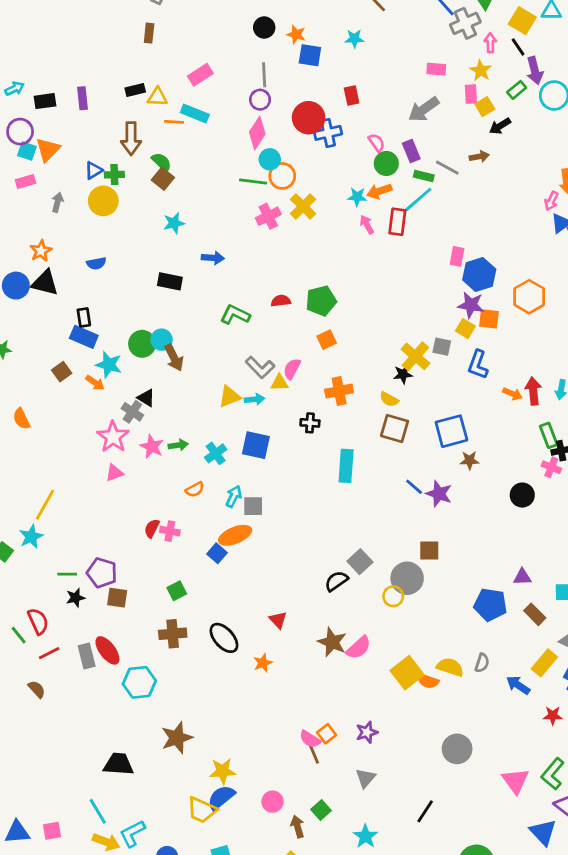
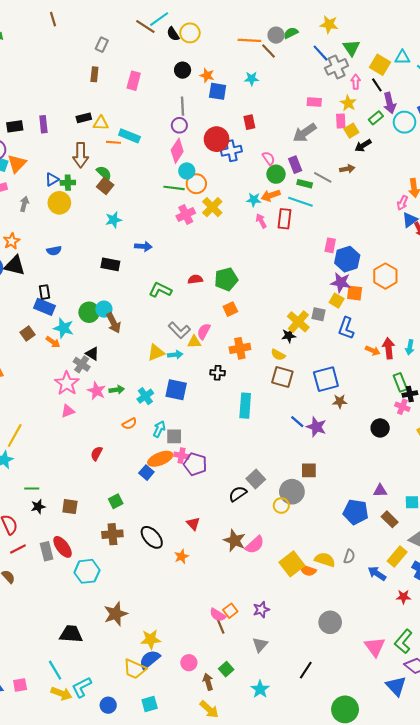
pink rectangle: (200, 75) -> (134, 81), moved, turned -42
cyan line: (418, 200) -> (300, 202), turned 60
pink cross: (170, 531) -> (181, 456), moved
purple pentagon: (102, 573) -> (195, 464), moved

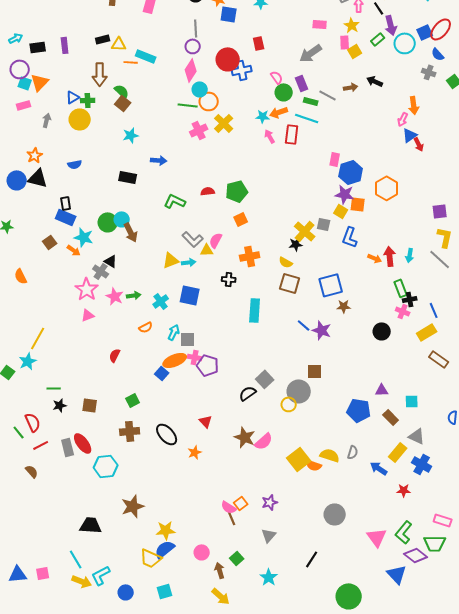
black arrow: (363, 145) -> (375, 81), moved, turned 56

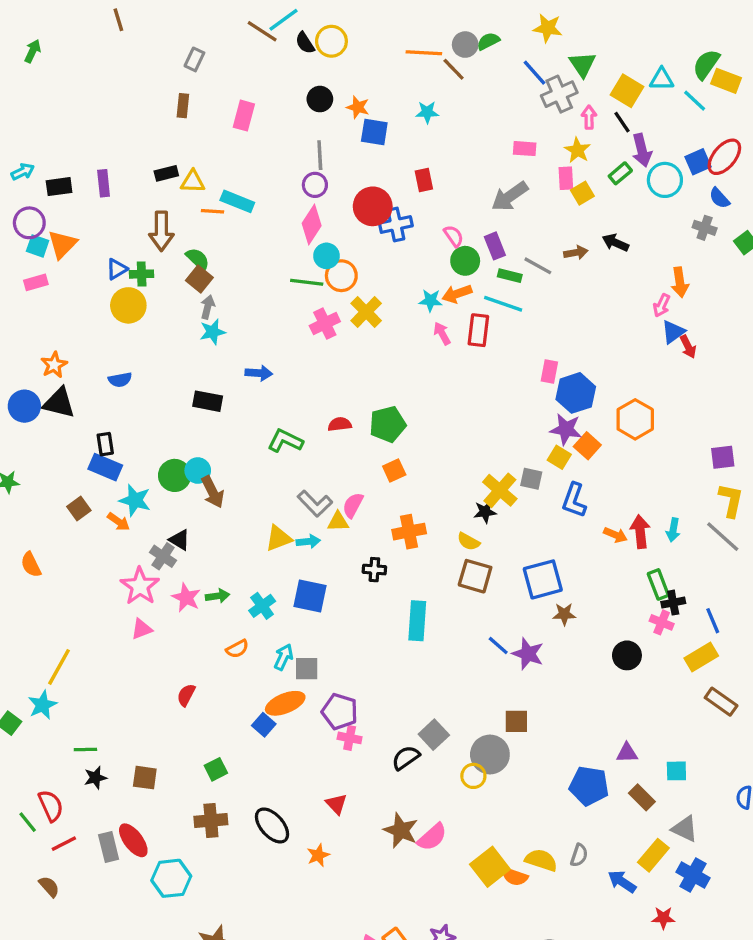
gray arrow: (47, 120) -> (208, 307), moved
orange square: (358, 204) -> (587, 446), turned 35
pink cross: (195, 357) -> (350, 738), moved

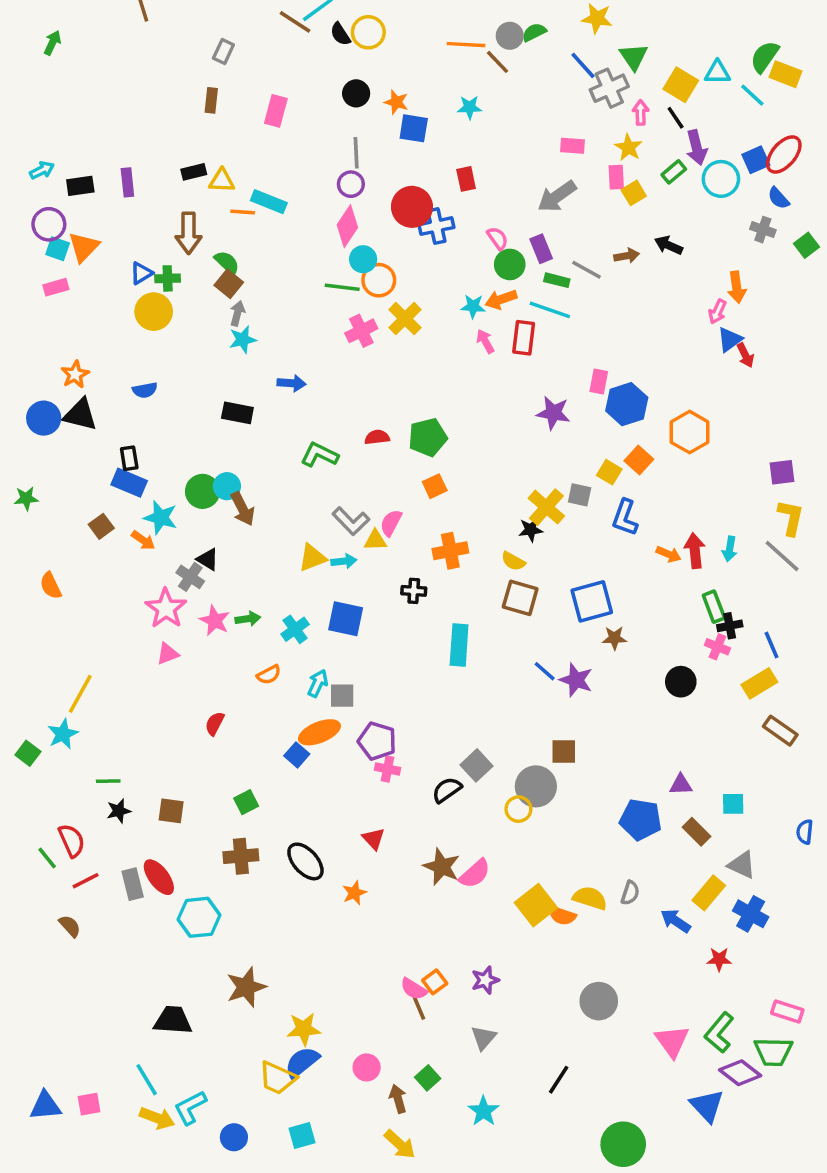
purple star: (566, 429) -> (553, 413), moved

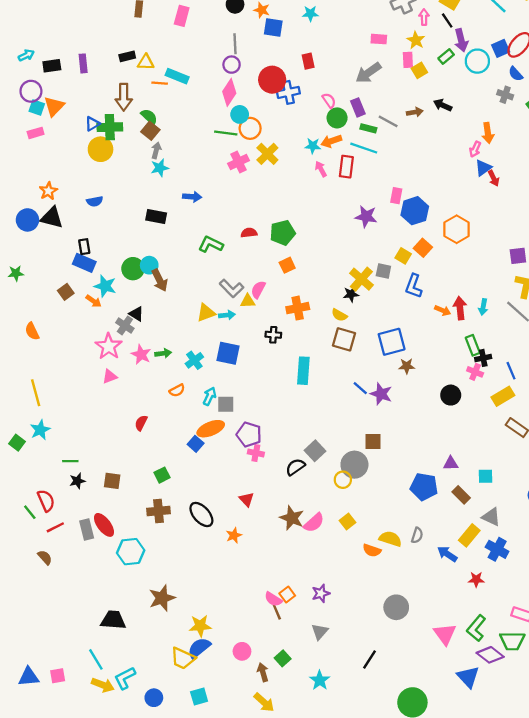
green cross: (168, 278) -> (110, 127), size x1.5
yellow line: (80, 694) -> (36, 393), moved, turned -44
yellow square: (536, 905) -> (348, 521), moved, size x0.6

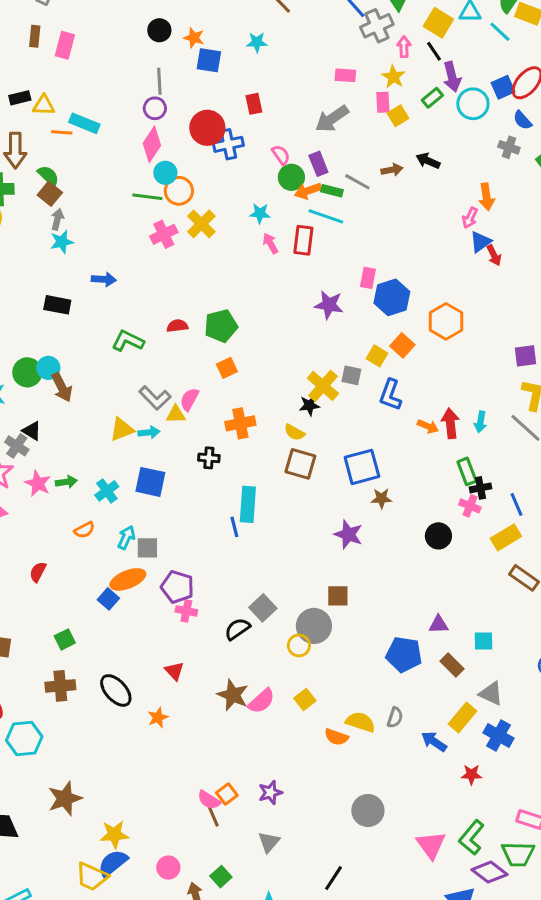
pink rectangle: (182, 16) -> (65, 45), moved
orange arrow: (331, 141) -> (308, 191), moved
blue line: (360, 388) -> (234, 527), moved, turned 35

